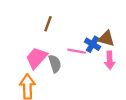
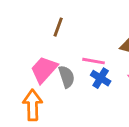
blue cross: (93, 44) -> (101, 78), moved

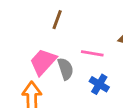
blue cross: (101, 78) -> (99, 84), moved

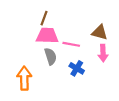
pink trapezoid: (43, 62) -> (47, 36), moved, turned 50

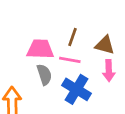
brown line: (44, 18) -> (73, 37), moved
blue cross: (77, 68) -> (77, 89), size x1.5

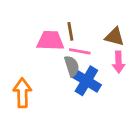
brown line: (73, 37) -> (70, 31), moved, turned -30
gray semicircle: (44, 75) -> (72, 66), moved

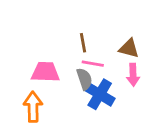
pink trapezoid: (50, 41) -> (45, 72), moved

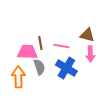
brown line: (83, 43) -> (40, 43), moved
gray semicircle: (84, 79) -> (39, 67), moved

